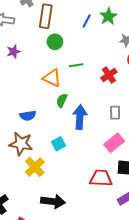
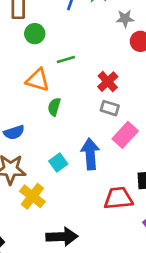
red cross: (109, 75) -> (108, 82), moved
gray rectangle: (115, 113) -> (110, 108), moved, turned -64
blue arrow: (80, 117) -> (90, 154), moved
pink rectangle: (114, 143) -> (125, 135), moved

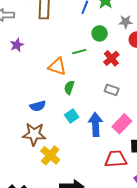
green circle: (35, 34) -> (100, 33), moved
red cross: (108, 82) -> (111, 58), moved
pink rectangle: (125, 135) -> (122, 124), moved
cyan square: (58, 162) -> (72, 116), moved

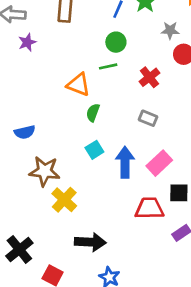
green circle: (100, 33) -> (116, 42), moved
purple star: (17, 45) -> (27, 42), moved
blue semicircle: (38, 106) -> (25, 132), moved

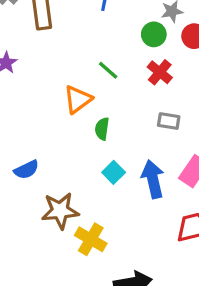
green circle: (116, 42) -> (154, 34), moved
green line: (108, 66) -> (108, 70), turned 66
orange triangle: (79, 85) -> (78, 99), turned -45

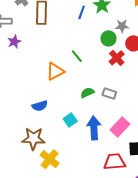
red cross: (160, 72) -> (117, 58), moved
green semicircle: (102, 129) -> (87, 93), moved, turned 48
blue semicircle: (26, 170) -> (40, 106), moved

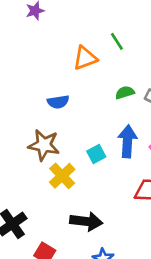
cyan square: (70, 120) -> (96, 154), moved

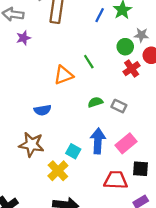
cyan square: (96, 154) -> (73, 151), turned -32
yellow cross: (62, 176) -> (58, 171), moved

